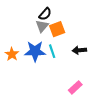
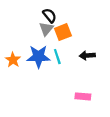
black semicircle: (45, 14) -> (50, 15), turned -80
pink rectangle: (75, 87) -> (83, 96), turned 48

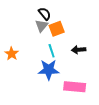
blue star: (38, 57) -> (49, 70), moved
pink rectangle: (83, 96) -> (75, 87), size x1.5

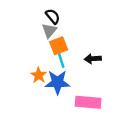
orange square: (57, 29) -> (59, 46), moved
orange star: (12, 54) -> (39, 75), moved

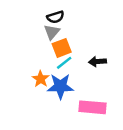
black semicircle: (53, 16) -> (55, 17), turned 112
cyan line: (61, 60) -> (64, 63), turned 70

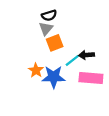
cyan line: (64, 63) -> (72, 60), moved
pink rectangle: (93, 107) -> (91, 78), moved

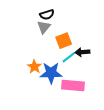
orange square: (55, 43) -> (64, 41), moved
pink rectangle: (91, 78) -> (73, 85), moved

